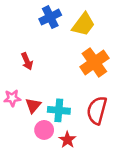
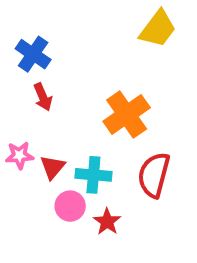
blue cross: (50, 17) -> (33, 54), moved, turned -30
yellow trapezoid: (83, 24) -> (158, 29), moved
orange cross: (94, 62) -> (127, 114), moved

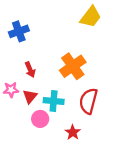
blue cross: (33, 54) -> (19, 31), turned 36
red arrow: (43, 97) -> (30, 70), moved
red star: (107, 222) -> (73, 132), moved

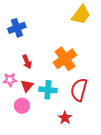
pink circle: (40, 119) -> (22, 106), moved

